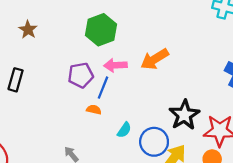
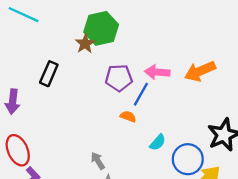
brown star: (28, 30) -> (85, 44), moved
green hexagon: (101, 30) -> (101, 28), moved

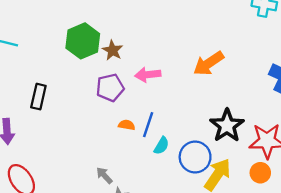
brown star: (85, 44) -> (113, 50), moved
orange arrow: (200, 71) -> (208, 63), moved
blue line: (141, 94) -> (148, 125), moved

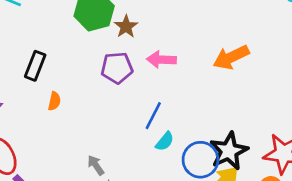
orange semicircle: (127, 125) -> (54, 101), moved, turned 84
black star: (227, 126) -> (229, 151), moved

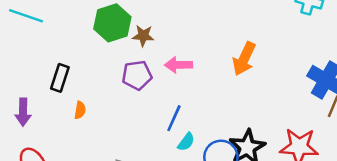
brown star: (126, 26) -> (143, 36), turned -30
orange arrow: (231, 57) -> (244, 59), turned -36

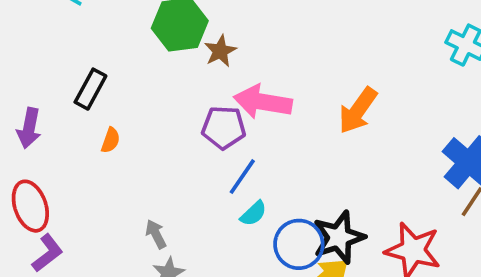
brown star: (143, 36) -> (220, 51), turned 30
pink arrow: (178, 65) -> (263, 102), size x1.4
purple pentagon: (137, 75) -> (224, 127), moved

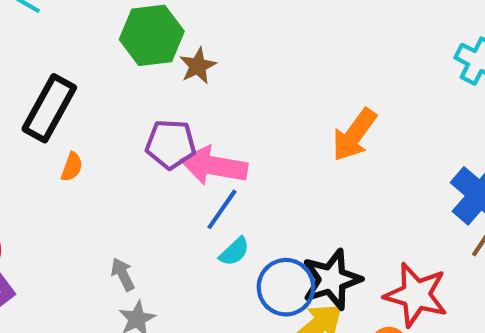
black rectangle: (90, 89) -> (49, 108), size x1.4
pink arrow: (263, 102) -> (214, 166), moved
purple pentagon: (224, 127) -> (171, 144), moved

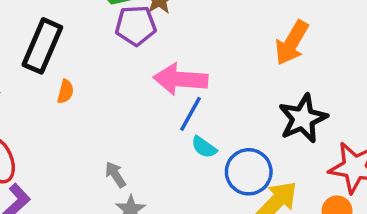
purple pentagon: (171, 144) -> (136, 26), moved
cyan semicircle: (234, 252) -> (204, 147), turned 84
black star: (332, 280) -> (303, 118), moved

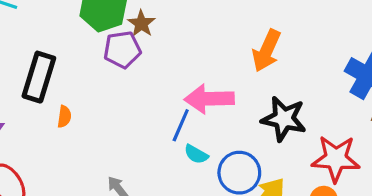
pink arrow: (180, 79) -> (209, 99), moved
black star: (303, 118) -> (284, 119), turned -30

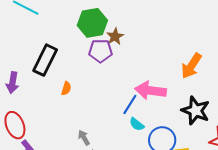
orange semicircle: (64, 117) -> (66, 88), moved

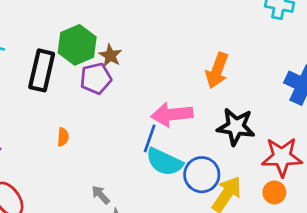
black rectangle: (45, 60) -> (42, 70), moved
cyan semicircle: (137, 124) -> (164, 162), size x1.8

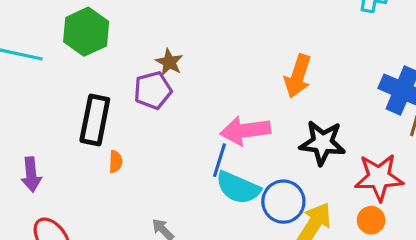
green hexagon: (77, 45) -> (86, 32), moved
black rectangle: (42, 70) -> (95, 120), moved

